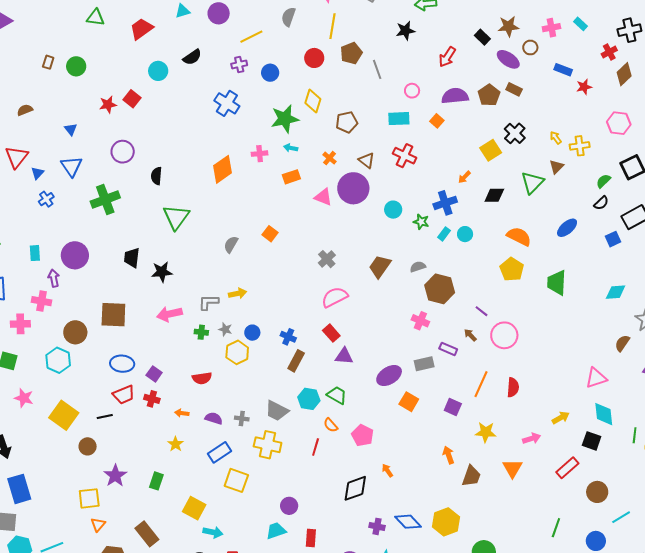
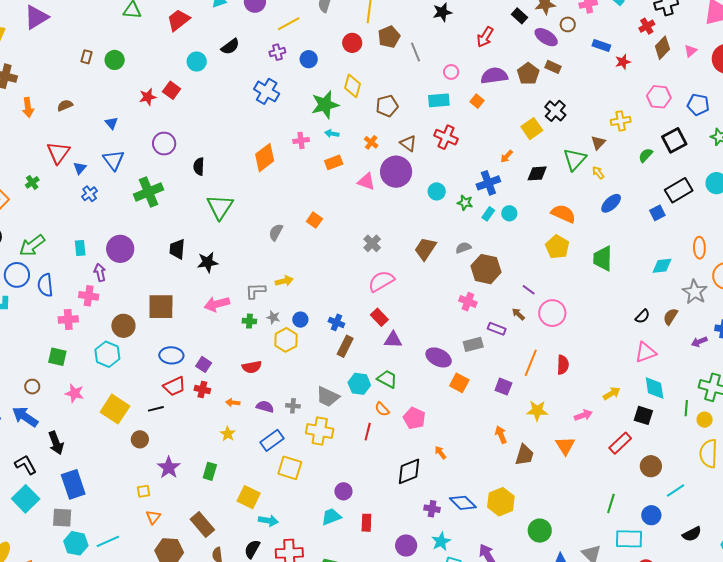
yellow arrow: (556, 138) -> (598, 173), moved
black semicircle: (601, 203) -> (642, 316), moved
purple ellipse: (389, 376) -> (439, 357), turned 60
yellow square: (89, 498) -> (143, 491), size x0.6

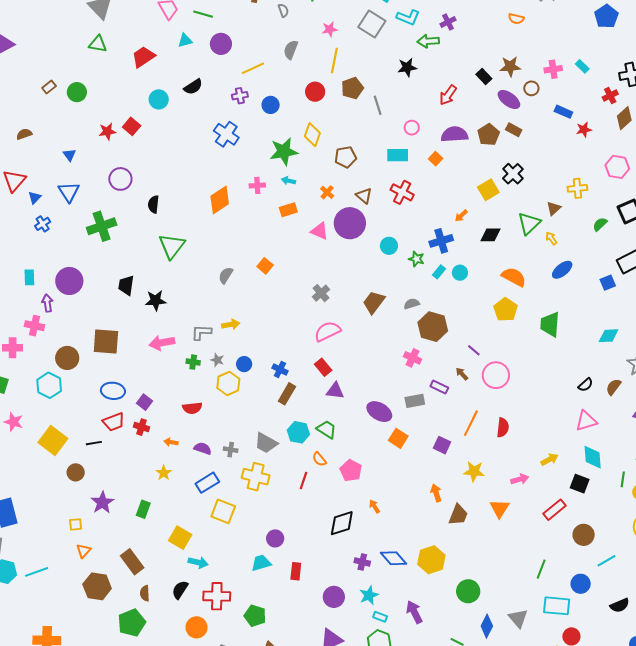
brown rectangle: (86, 57) -> (49, 87), turned 32

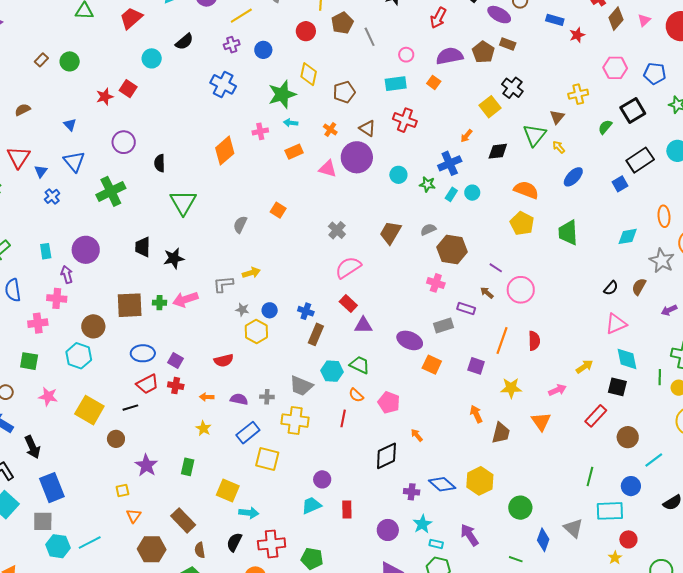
green cross: (193, 362) -> (160, 303), moved

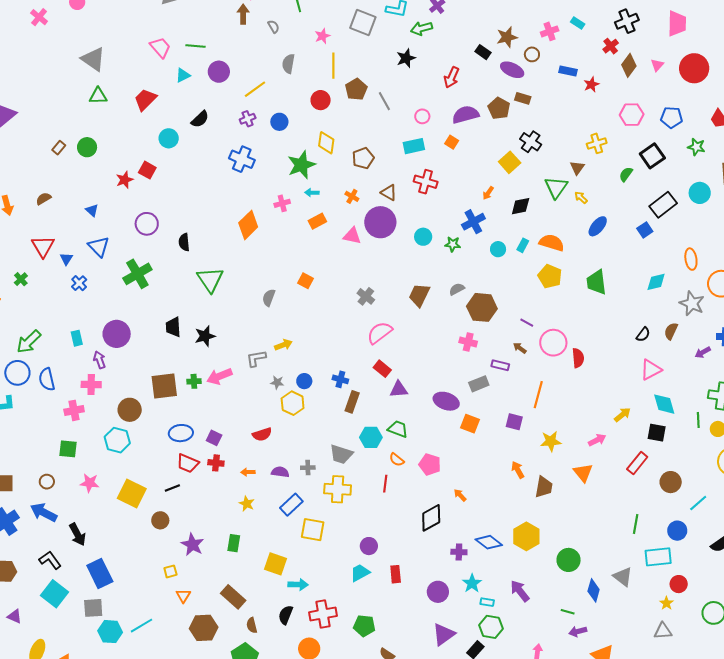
cyan rectangle: (451, 194) -> (523, 245), moved
red semicircle: (534, 341) -> (578, 358), moved
red trapezoid: (147, 384) -> (188, 463), turned 55

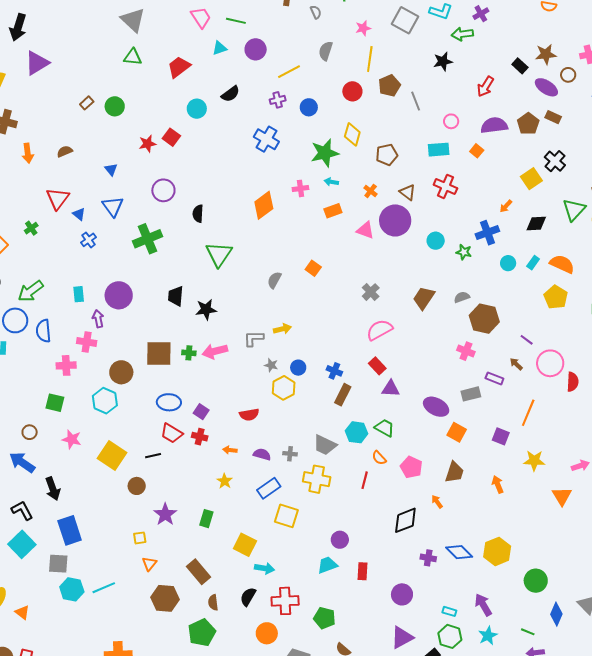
blue triangle: (66, 259) -> (79, 214), turned -32
brown trapezoid: (544, 487) -> (454, 472), moved
cyan star: (472, 583) -> (488, 636), moved

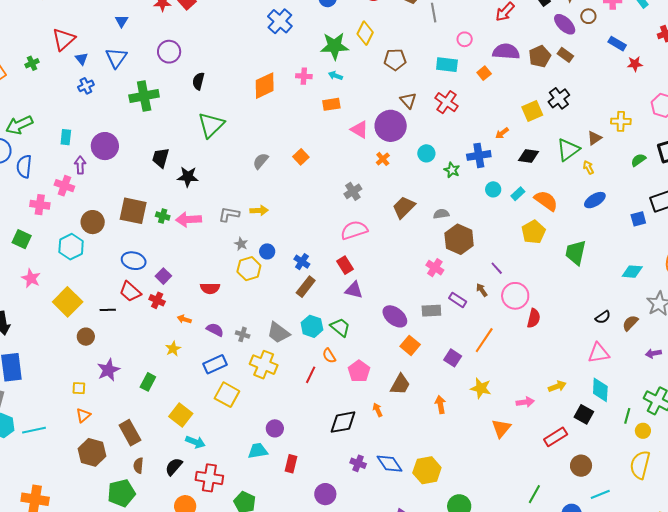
orange cross: (371, 191) -> (383, 159), moved

